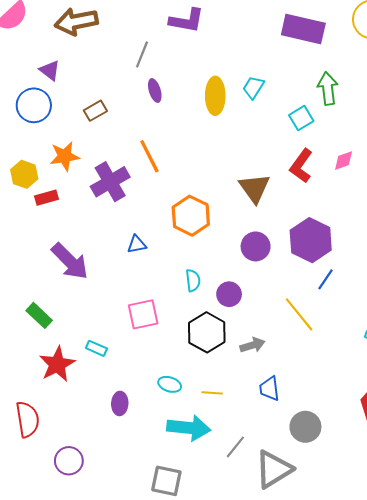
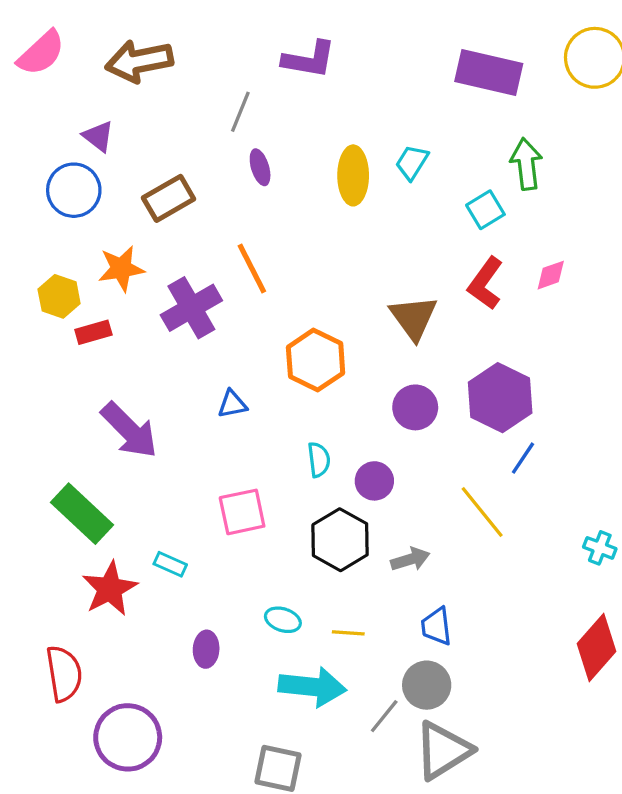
brown rectangle: (95, 111) -> (169, 198), size x1.4
green rectangle: (39, 315) -> (82, 514), size x1.5
gray circle: (305, 427) -> (427, 685), moved
purple circle: (69, 461) -> (128, 737), size x1.5

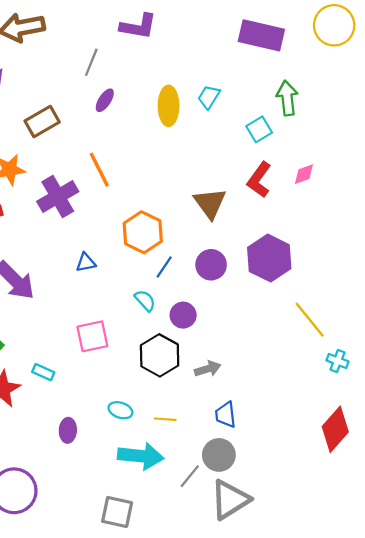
purple ellipse: (260, 167) -> (105, 100), turned 50
blue line: (523, 458) -> (164, 267), moved
cyan semicircle: (319, 460) -> (145, 301), turned -35
yellow line: (482, 512) -> (310, 320), moved

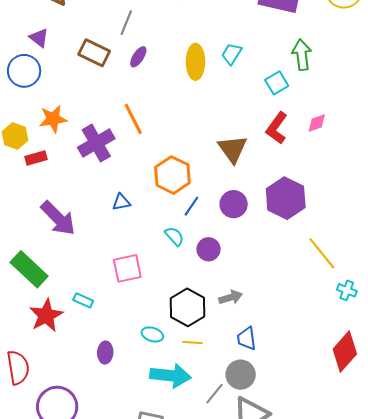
brown rectangle: (42, 122) -> (94, 53), moved, turned 56
black hexagon: (160, 355) -> (187, 307), moved

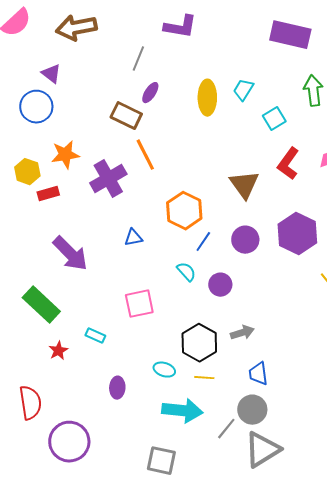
brown rectangle: (94, 53) -> (126, 116), moved
cyan square: (277, 83) -> (274, 119), moved
red star: (46, 315) -> (58, 351), size x0.6

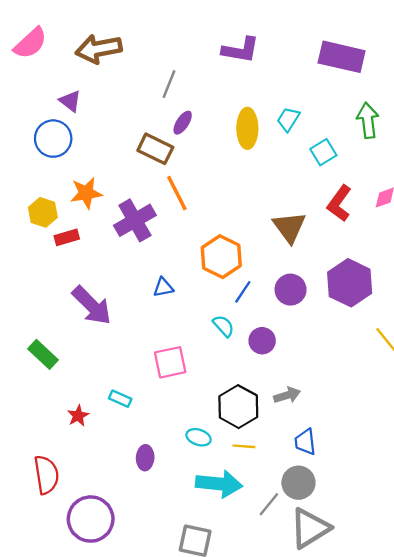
purple L-shape: (180, 27) -> (241, 50), moved
green rectangle: (41, 305) -> (43, 354), moved, size x0.7

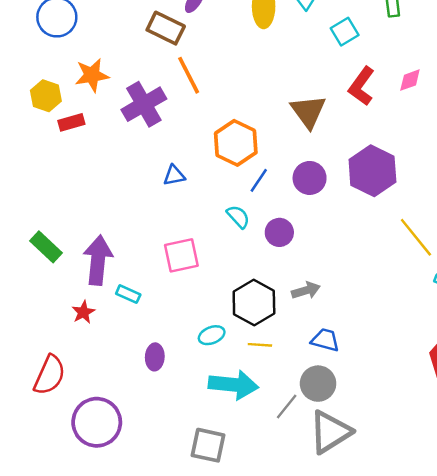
purple arrow: (92, 306) -> (98, 260), moved, turned -129
cyan ellipse: (199, 437) -> (212, 335), turned -40
blue trapezoid: (305, 442) -> (325, 340), turned 112
red semicircle: (46, 475) -> (50, 375), turned 33

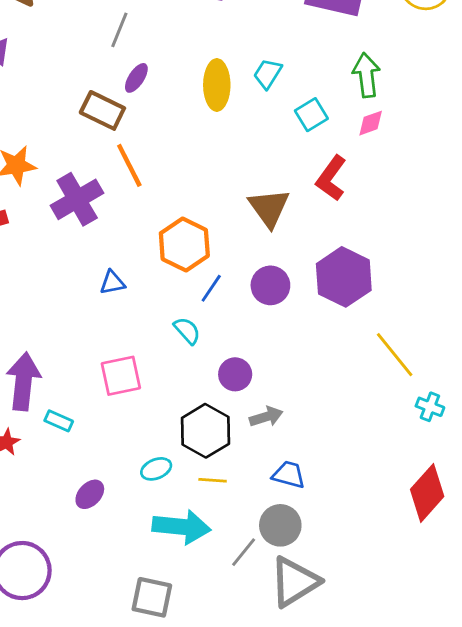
pink diamond: (410, 80) -> (371, 123), moved
purple circle: (279, 232) -> (235, 374), moved
purple ellipse: (155, 357) -> (90, 494), turned 40

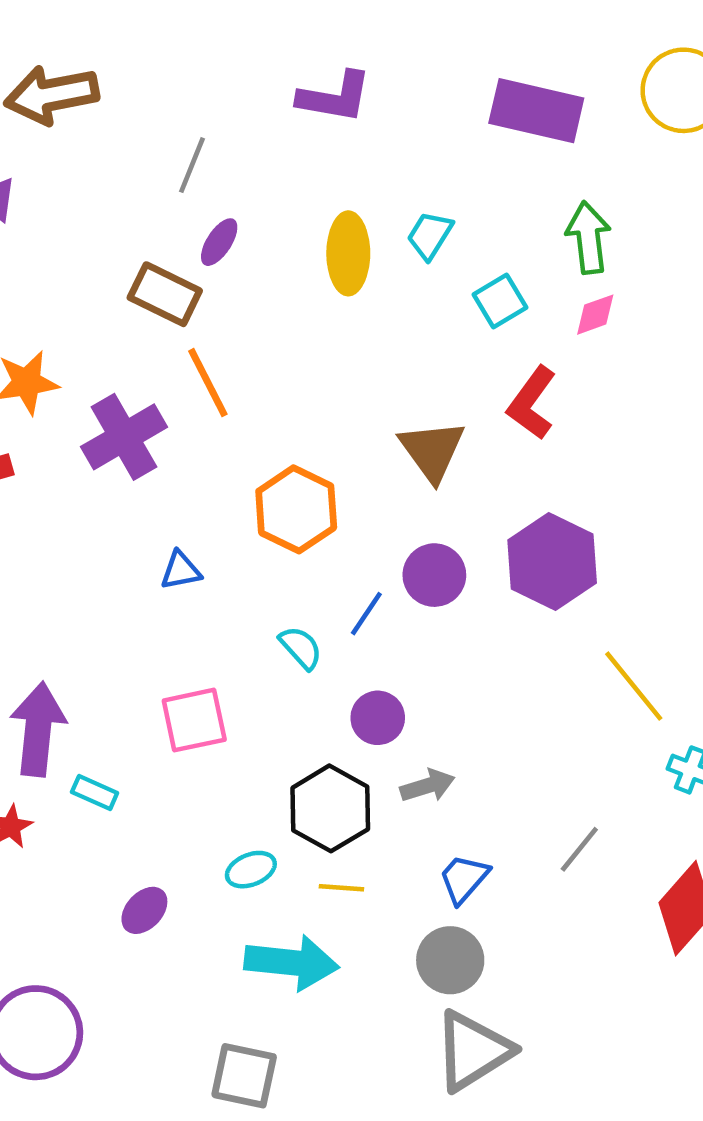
blue line: (211, 288) -> (366, 614), moved
blue trapezoid: (289, 475) -> (464, 879), turned -64
gray line: (244, 552) -> (579, 849), moved

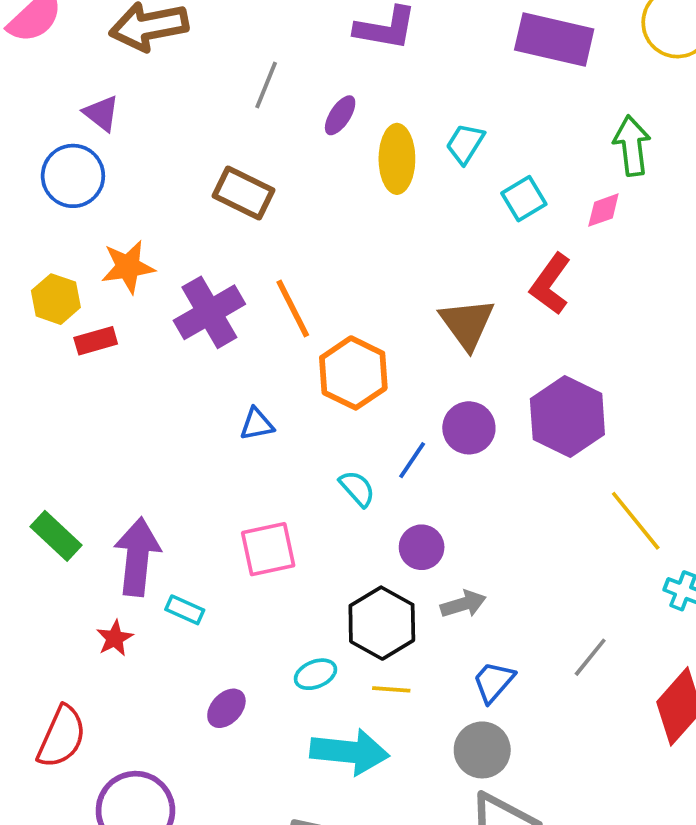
green arrow: (588, 238) -> (632, 146), moved
purple ellipse: (219, 242) -> (340, 115), moved
orange line: (208, 383) -> (293, 309), moved

